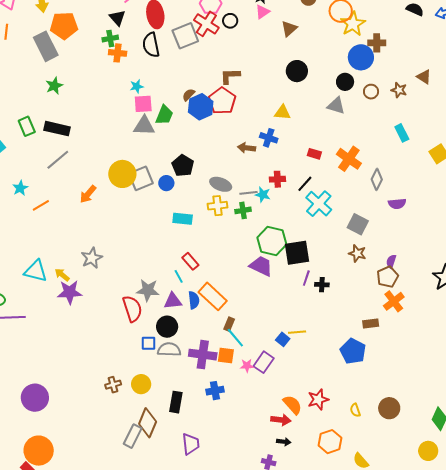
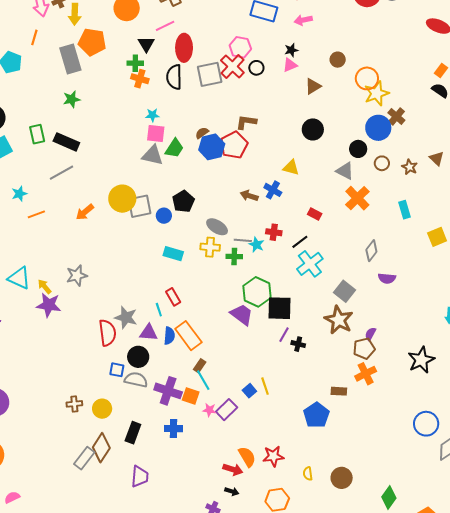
brown cross: (377, 43) -> (396, 116), turned 30
orange cross: (349, 159) -> (357, 198), moved
brown star: (357, 253) -> (339, 320), size x1.6
yellow line: (297, 332) -> (265, 386), turned 66

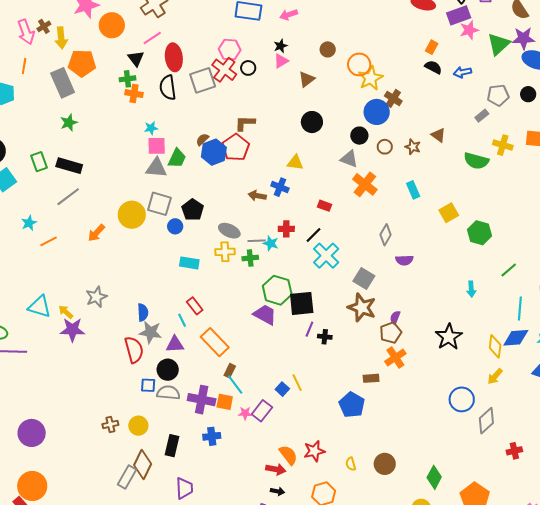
gray square: (140, 206) -> (159, 204), moved, turned 35
blue semicircle: (169, 336) -> (143, 312), moved

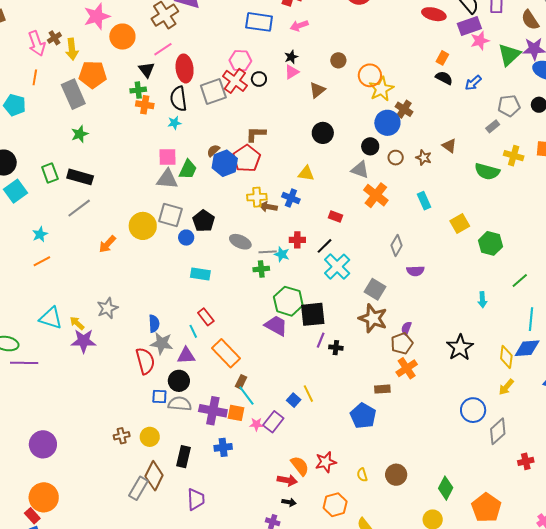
blue arrow: (462, 72) -> (473, 83), turned -30
cyan star: (151, 128) -> (174, 123), moved
orange line: (49, 241) -> (42, 261), moved
yellow cross: (225, 252) -> (257, 197), moved

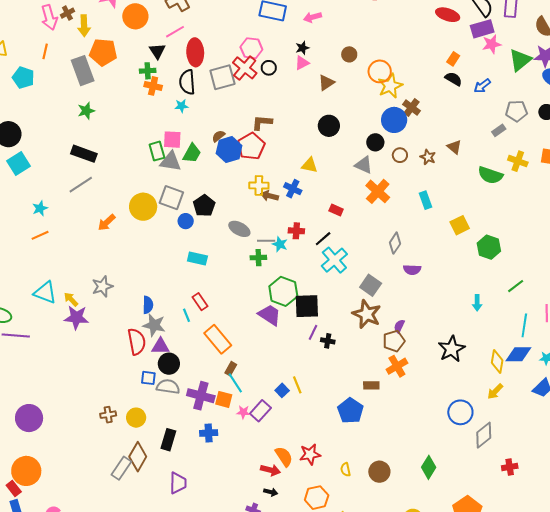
green rectangle: (50, 173) -> (157, 151), moved
purple triangle: (186, 356) -> (160, 346), moved
green diamond: (446, 488) -> (429, 467), moved

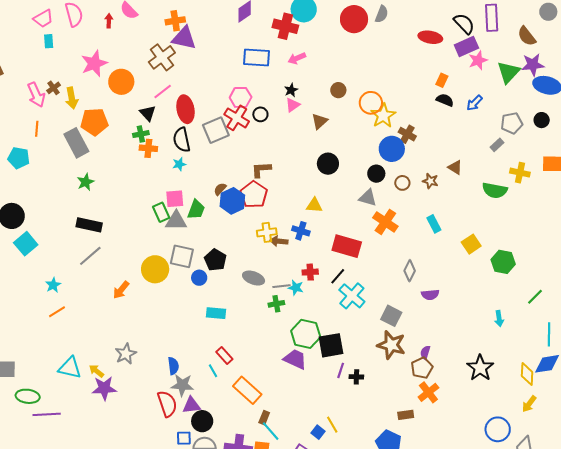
red rectangle: (336, 210) -> (347, 246), size x2.0

